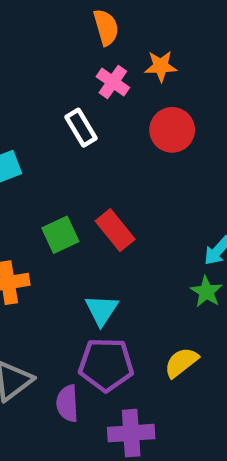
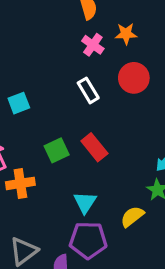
white rectangle: (81, 128) -> (88, 90), moved
yellow semicircle: (181, 362) -> (132, 217), moved

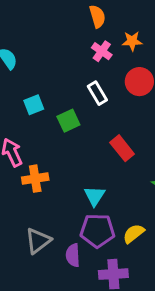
red rectangle: (94, 147) -> (122, 148), moved
green square: (57, 150) -> (68, 121), moved
yellow semicircle: (132, 217) -> (134, 234), moved

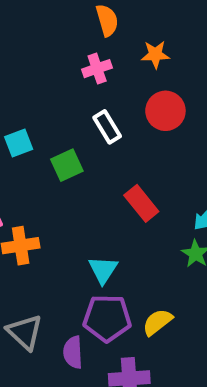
pink cross: (102, 51) -> (97, 69), moved, turned 36
gray triangle: (38, 241) -> (25, 332), turned -40

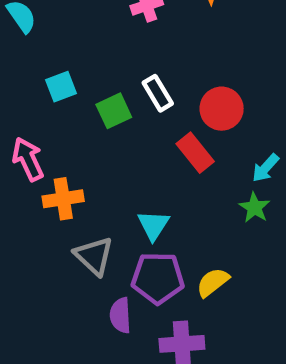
red circle: (165, 111) -> (222, 109), moved
white rectangle: (107, 127) -> (158, 93), moved
gray triangle: (25, 332) -> (94, 256), moved

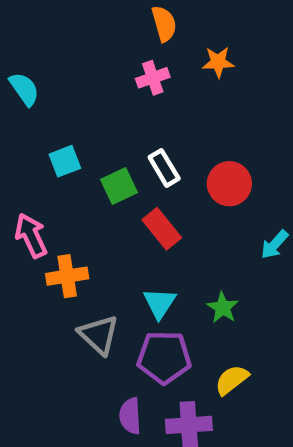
red rectangle: (195, 153) -> (162, 229), moved
green star: (255, 208) -> (223, 308), moved
yellow semicircle: (213, 282) -> (232, 380), moved
purple semicircle: (120, 315) -> (130, 416), moved

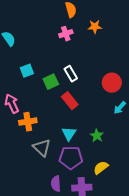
red circle: (229, 184) -> (112, 83), moved

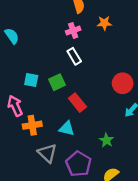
cyan square: (27, 71) -> (31, 80), moved, turned 32
white rectangle: (71, 74) -> (74, 56), moved
cyan triangle: (69, 134) -> (67, 128), moved, turned -49
purple pentagon: (71, 158) -> (79, 164), turned 30

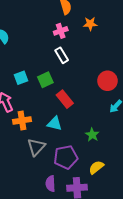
cyan square: (31, 80) -> (21, 78), turned -32
gray triangle: (47, 153) -> (36, 147), turned 30
purple pentagon: (79, 164) -> (66, 157), turned 30

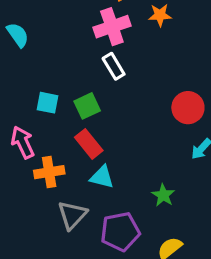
pink cross: (61, 31) -> (112, 27), size x1.5
cyan square: (21, 78) -> (47, 103), turned 32
red rectangle: (65, 99) -> (89, 144), moved

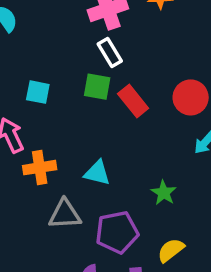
green square: (87, 106) -> (97, 87), moved, turned 35
red rectangle: (89, 144) -> (133, 101), moved
gray triangle: (72, 215) -> (65, 214), turned 44

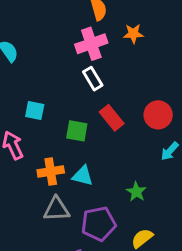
green square: (97, 87) -> (77, 131), moved
orange cross: (40, 168) -> (51, 171), moved

